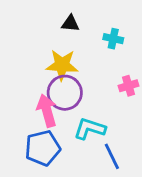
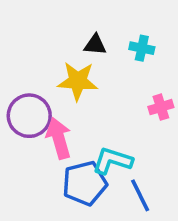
black triangle: (70, 23) -> (95, 45), moved
purple circle: (65, 93) -> (29, 116), moved
blue pentagon: (43, 148) -> (85, 183), moved

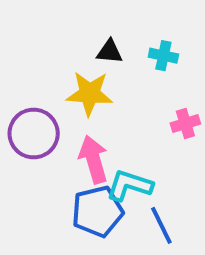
pink arrow: (59, 138) -> (94, 159), moved

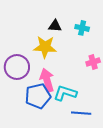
blue pentagon: (98, 211) -> (38, 96), moved
blue line: (161, 225) -> (81, 113), turned -60

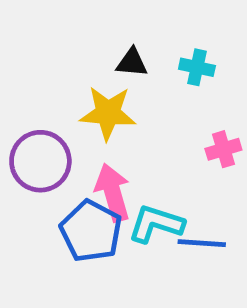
blue pentagon: (38, 96) -> (91, 231), turned -30
blue line: (81, 113) -> (202, 243), moved

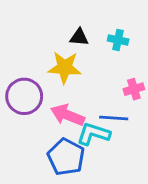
pink arrow: (113, 193) -> (68, 115), turned -52
blue pentagon: (91, 231) -> (66, 157), moved
blue line: (202, 243) -> (114, 118), moved

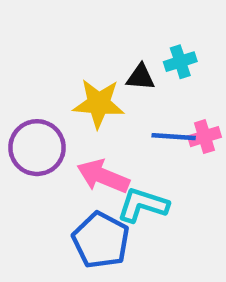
black triangle: (79, 37) -> (141, 77), moved
cyan cross: (118, 40) -> (180, 62), turned -30
blue line: (114, 118) -> (174, 137), moved

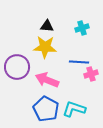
black triangle: (141, 77) -> (47, 26), moved
pink cross: (204, 137) -> (91, 74), moved
cyan L-shape: (143, 205) -> (74, 109), moved

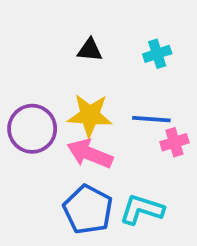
yellow star: (45, 47) -> (90, 115), moved

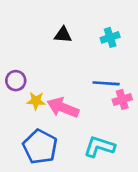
yellow star: (90, 115) -> (36, 101), moved, size x0.6
purple circle: (32, 129) -> (16, 81), moved, size x0.6
blue pentagon: (88, 210) -> (40, 147), moved

